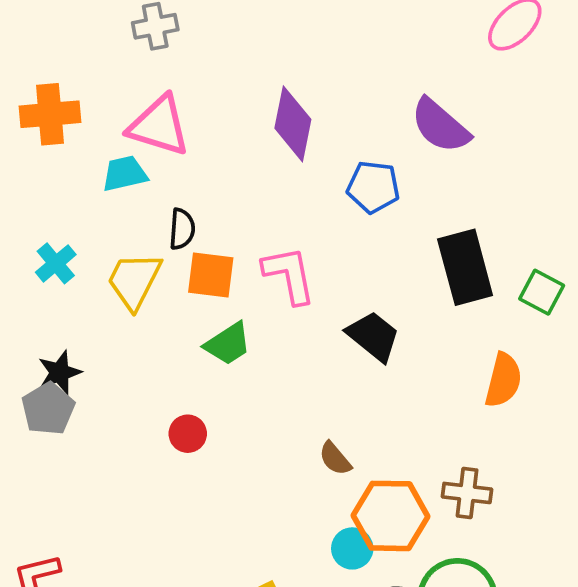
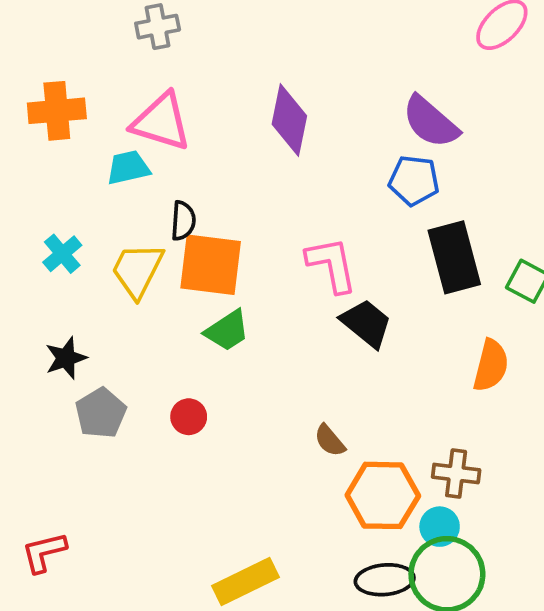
blue pentagon: (373, 187) -> (414, 180), moved
orange square: (211, 275) -> (211, 265), size x1.4
pink L-shape: (289, 275) -> (332, 265), moved
gray pentagon: (48, 409) -> (101, 413), moved
cyan circle: (352, 548) -> (440, 527), moved

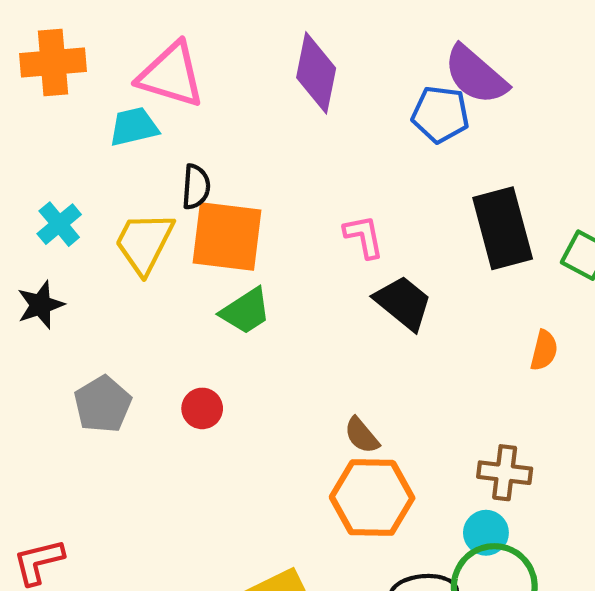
blue pentagon: (414, 180) -> (440, 114), moved
pink L-shape: (332, 265) -> (364, 236), size x0.7
black star: (66, 358) -> (41, 305), moved
orange semicircle: (491, 365) -> (544, 350), size x0.7
orange hexagon: (383, 495) -> (372, 498), moved

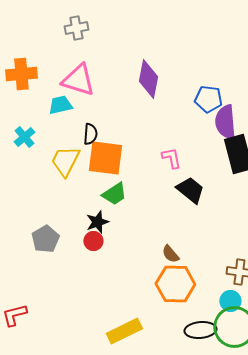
purple semicircle: (476, 75) -> (225, 122), moved, turned 44
cyan cross: (59, 224) -> (24, 137), moved
black star: (41, 305) -> (97, 222), moved

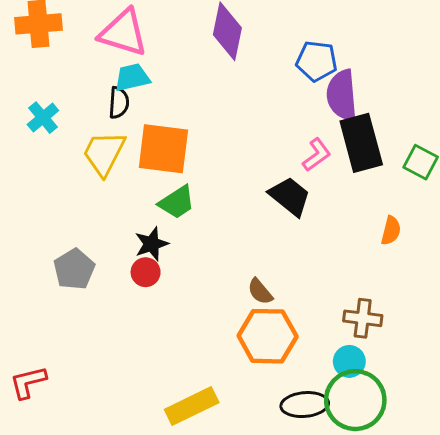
cyan trapezoid: (60, 105) -> (132, 77), moved
black semicircle: (90, 134) -> (119, 103), moved
pink L-shape: (171, 158) -> (317, 155), moved, turned 65

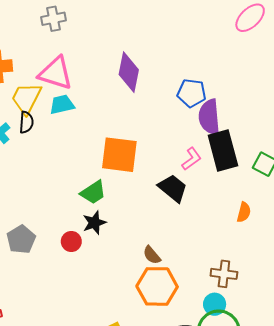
black semicircle: (119, 103) -> (26, 122), moved
orange square: (163, 149) -> (119, 155), moved
yellow trapezoid: (104, 153) -> (26, 98), moved
black star: (152, 244) -> (94, 223), moved

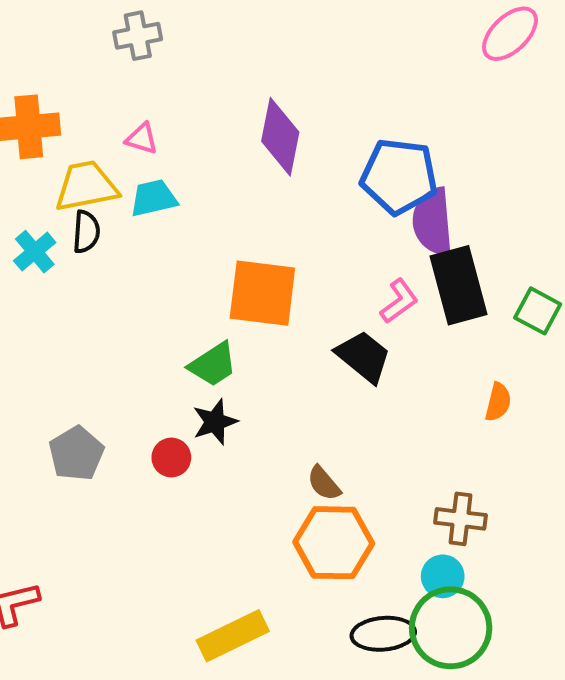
pink triangle: (56, 73) -> (142, 139), size x0.5
blue pentagon: (192, 93) -> (399, 176), size x1.4
yellow trapezoid: (26, 98) -> (86, 186), turned 52

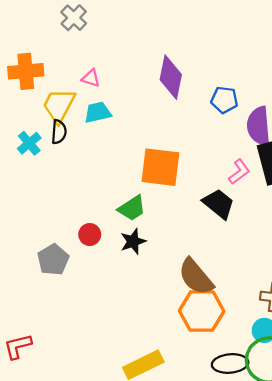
gray cross: (138, 36) -> (74, 18), moved, turned -35
blue pentagon: (399, 176) -> (224, 100), moved, size x0.6
yellow trapezoid: (86, 186) -> (59, 106), turned -51
red circle: (171, 458) -> (90, 235), moved
brown semicircle: (324, 483) -> (196, 277), size x1.8

